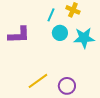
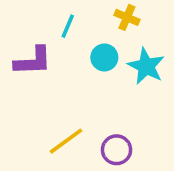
cyan line: (51, 15) -> (68, 26), moved
cyan star: (84, 38) -> (146, 66), turned 30

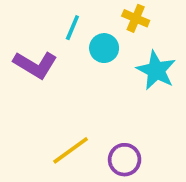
cyan circle: (104, 57) -> (104, 48), moved
purple L-shape: (33, 61) -> (35, 65), turned 33

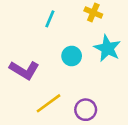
cyan circle: (104, 48) -> (72, 56), moved
purple L-shape: (35, 65) -> (24, 70), moved

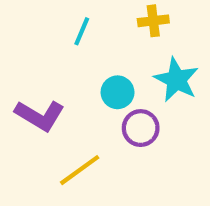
yellow cross: (93, 13) -> (153, 21), turned -30
purple circle: (86, 110) -> (141, 128), moved

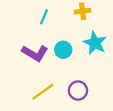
purple L-shape: (40, 115) -> (35, 53), moved
purple circle: (141, 128) -> (78, 91), moved

